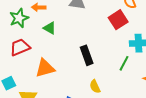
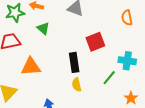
red square: (118, 20) -> (95, 42), moved
yellow semicircle: (95, 86) -> (77, 85), moved

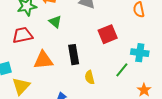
black rectangle: (74, 62) -> (74, 55), moved

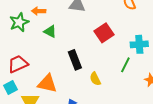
red trapezoid: (22, 35) -> (18, 64), moved
orange triangle: (43, 60) -> (47, 84), moved, turned 30

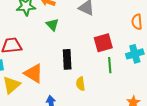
cyan cross: (139, 44) -> (135, 54), moved, turned -30
green line: (125, 65) -> (110, 65), moved, turned -49

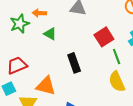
yellow semicircle: (81, 84) -> (117, 82), moved, size x1.5

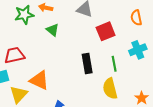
red square: (104, 37) -> (106, 31), moved
black rectangle: (74, 63) -> (87, 64), moved

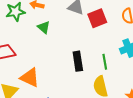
red square: (106, 31) -> (97, 18), moved

